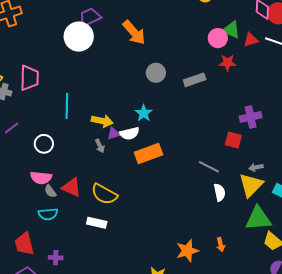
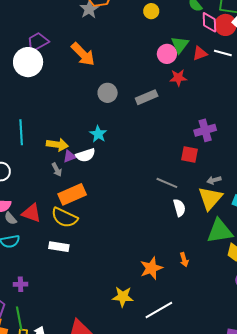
green triangle: (231, 30) -> (180, 45), turned 48
orange rectangle: (148, 153) -> (72, 194), moved

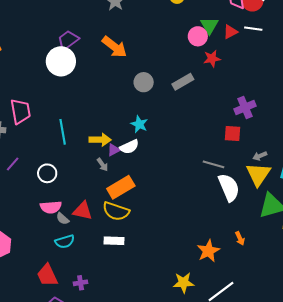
white semicircle: (179, 208) -> (229, 187), size x1.6

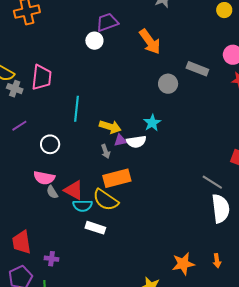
white circle: (61, 61) -> (94, 41), size x0.6
gray rectangle: (183, 82) -> (197, 69), moved, turned 35
cyan semicircle: (65, 242) -> (83, 206), moved

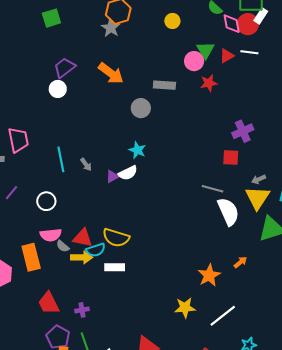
yellow arrow: (110, 127) -> (82, 257), moved
gray arrow: (106, 151) -> (86, 164), moved
orange rectangle: (117, 178) -> (31, 257), moved, turned -72
orange arrow: (217, 261) -> (240, 262), turned -104

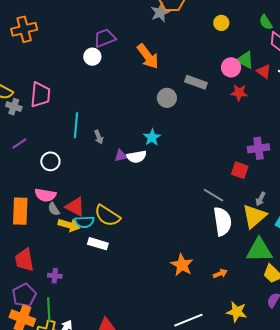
green triangle: (205, 50) -> (245, 60), turned -48
red triangle: (227, 56) -> (264, 71), turned 49
gray arrow: (259, 179) -> (260, 199), turned -56
orange star: (209, 275) -> (182, 265), moved, turned -30
yellow star: (185, 308) -> (237, 312), moved

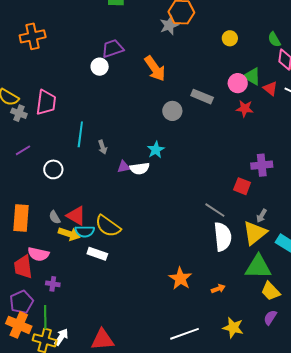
pink semicircle: (45, 195) -> (38, 254), moved

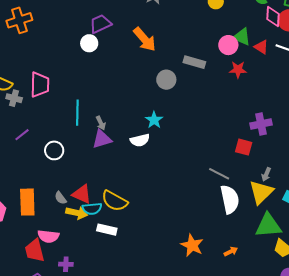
purple triangle: (124, 167) -> (102, 139), moved, size x1.5

